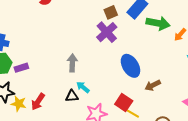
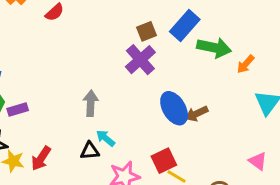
brown arrow: (153, 85) -> (197, 114), moved
red square: (124, 102) -> (164, 161), turned 30

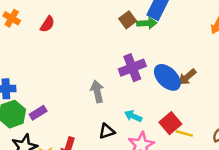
green arrow: (214, 48) -> (147, 23), moved, size x0.7
purple cross: (140, 60) -> (132, 68), moved, turned 35
cyan arrow: (106, 138) -> (133, 116), moved

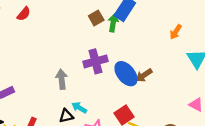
green arrow: (147, 23) -> (113, 23), turned -84
cyan arrow: (133, 116) -> (79, 108), moved

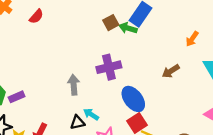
green arrow: (113, 23) -> (128, 28), turned -84
blue ellipse: (126, 74) -> (133, 99), moved
brown arrow: (144, 75) -> (171, 71), moved

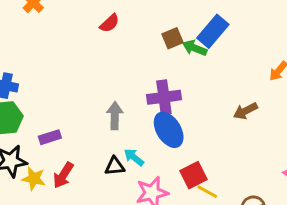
red semicircle: (36, 16) -> (110, 23), moved
purple rectangle: (17, 97) -> (50, 137), moved
blue ellipse: (133, 99) -> (169, 130), moved

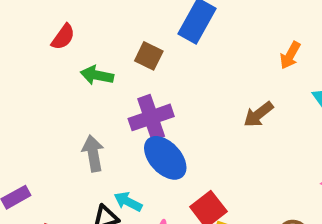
brown square: (172, 38) -> (149, 56), moved, turned -30
green arrow: (195, 48) -> (97, 75), moved

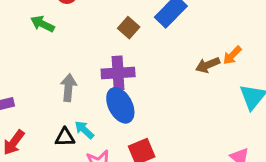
green arrow: (97, 75) -> (42, 24), moved
brown arrow: (258, 114) -> (208, 65), moved

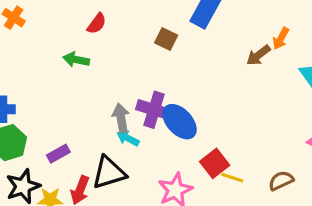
purple cross: (118, 73) -> (154, 110), moved, turned 36
cyan arrow: (84, 130) -> (128, 138), moved
black triangle: (65, 137) -> (109, 173), moved, size x1.6

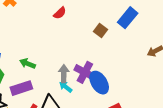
green arrow: (76, 60) -> (27, 63), moved
purple rectangle: (58, 154) -> (21, 88), size x1.5

